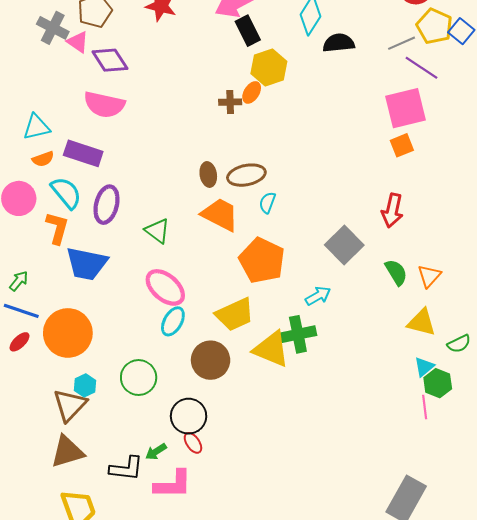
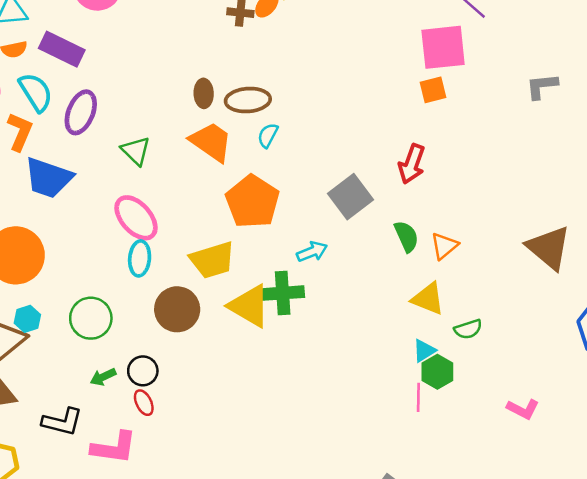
cyan ellipse: (173, 321) -> (140, 258), turned -32
black circle: (189, 416) -> (143, 371), size x0.7
green arrow: (156, 452) -> (103, 377), moved

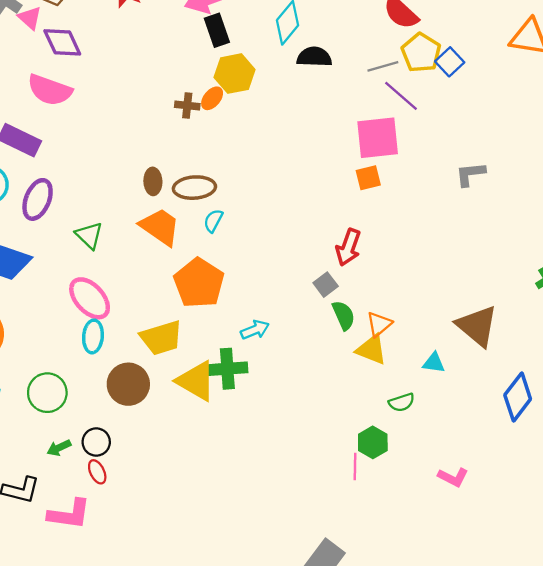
gray square: (350, 197) -> (326, 285), moved, size x0.6
yellow triangle: (428, 299) -> (371, 350), moved
cyan triangle: (424, 351) -> (434, 363), moved, turned 40

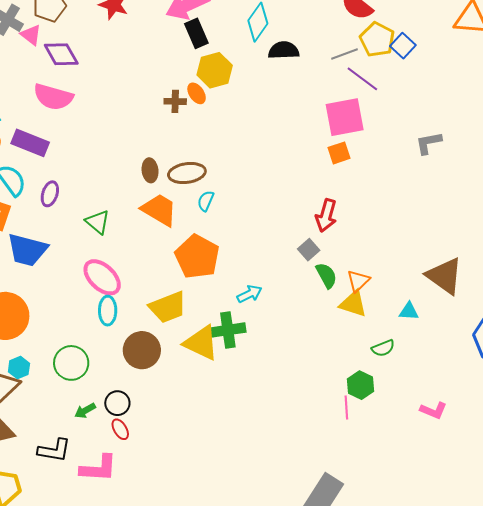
orange ellipse: (212, 98) -> (197, 93), turned -70
purple ellipse: (38, 199) -> (50, 194), size x0.7

